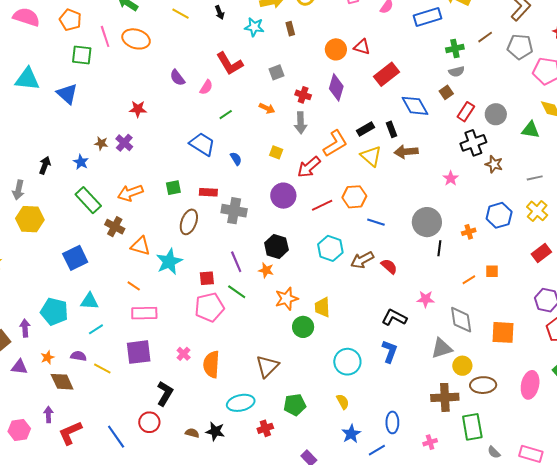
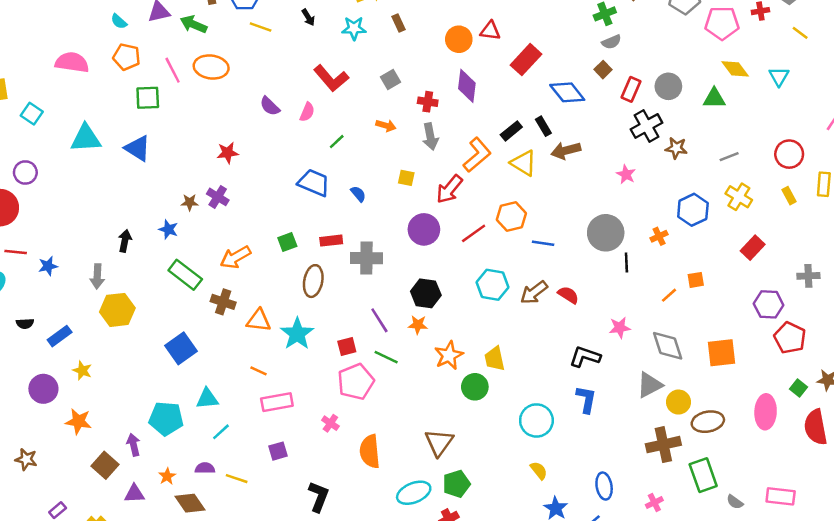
purple square: (139, 352) -> (278, 451), size x0.6
pink cross: (184, 354) -> (330, 423), moved
green pentagon: (295, 405) -> (456, 484), moved

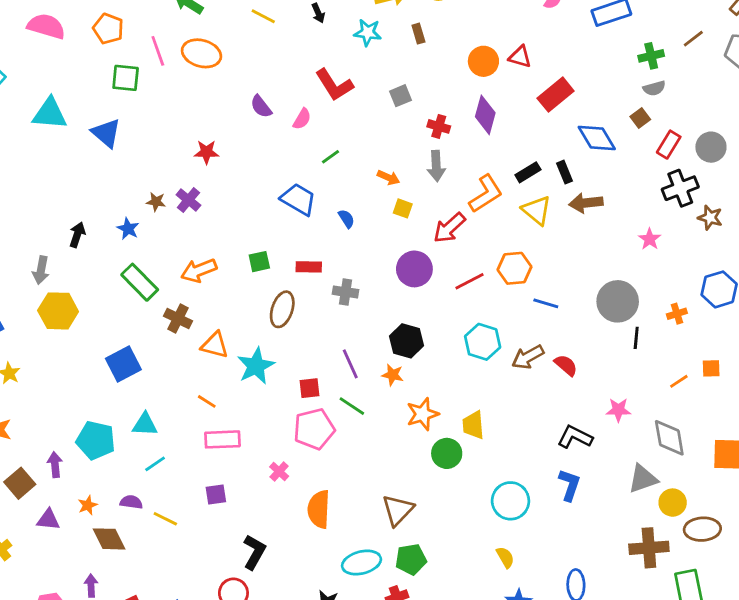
orange arrow: (386, 126) -> (388, 178), moved
gray cross: (366, 258) -> (346, 292), size x0.7

